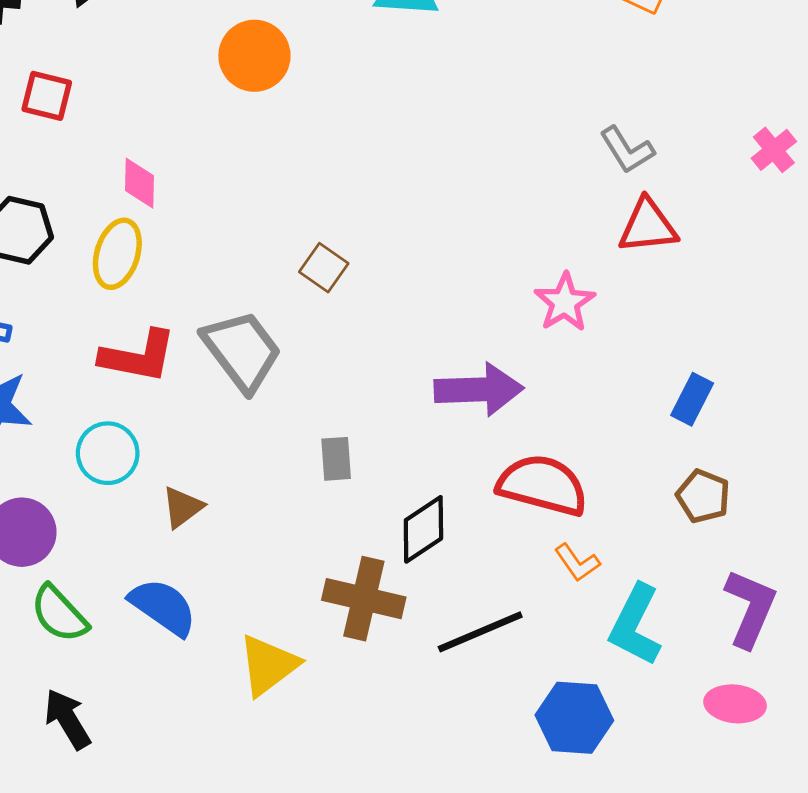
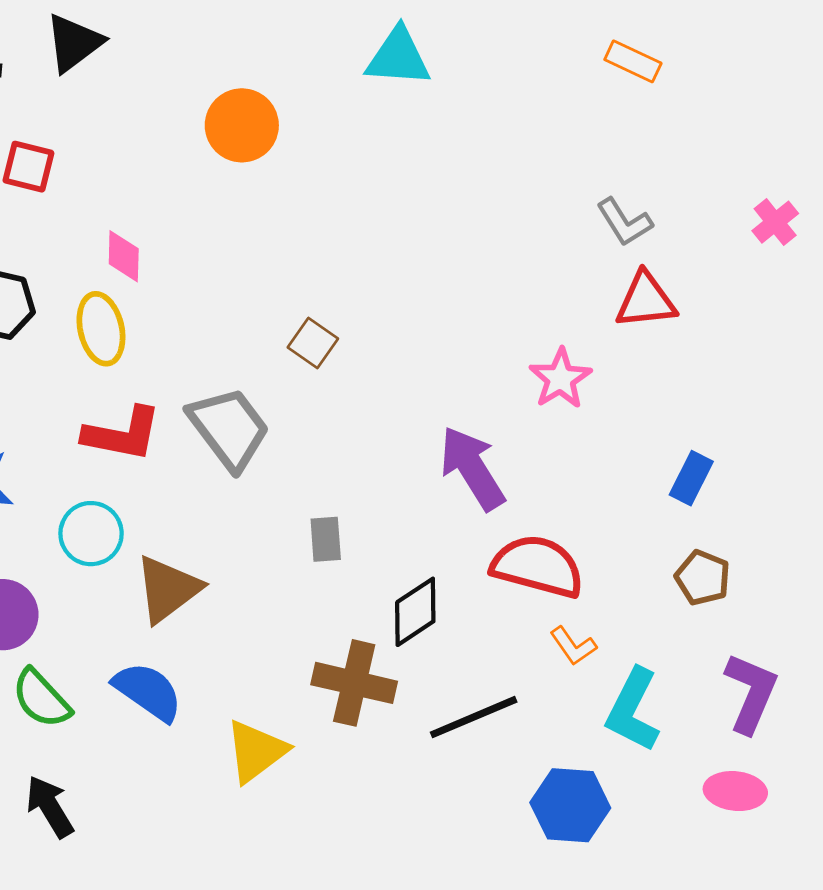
yellow ellipse: (117, 254) -> (101, 329), turned -30
purple arrow: (479, 390) -> (472, 468), turned -120
brown triangle: (182, 507) -> (168, 589), size x1.6

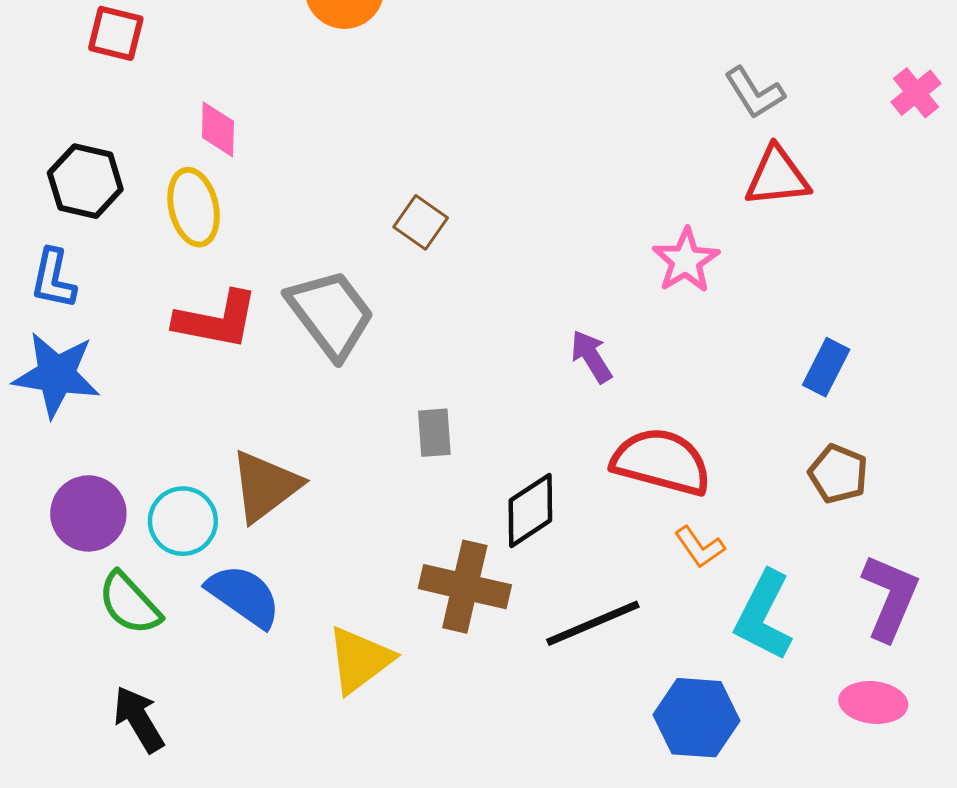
purple arrow: (472, 468) -> (591, 356), size x0.6
cyan circle: (91, 534) -> (183, 521), moved

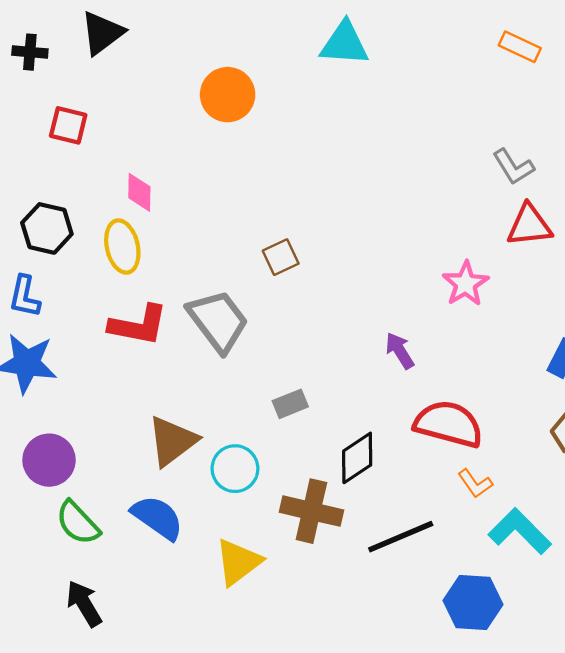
brown square: (421, 222) -> (281, 257), turned 30
gray rectangle: (434, 433) -> (290, 404), turned 72
cyan circle: (183, 521) -> (235, 469), moved
cyan L-shape: (764, 616) -> (520, 531), turned 108

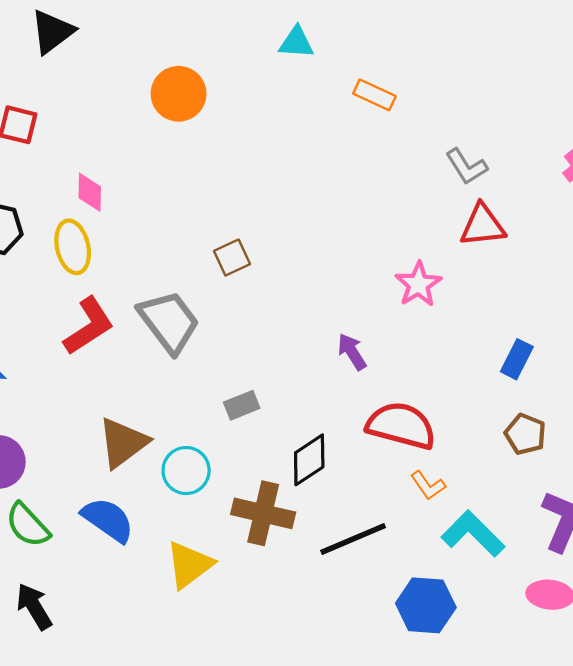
cyan triangle: (344, 44) -> (296, 42), size x0.7
orange rectangle: (520, 47) -> (374, 95), moved
red L-shape: (138, 325) -> (89, 326), turned -44

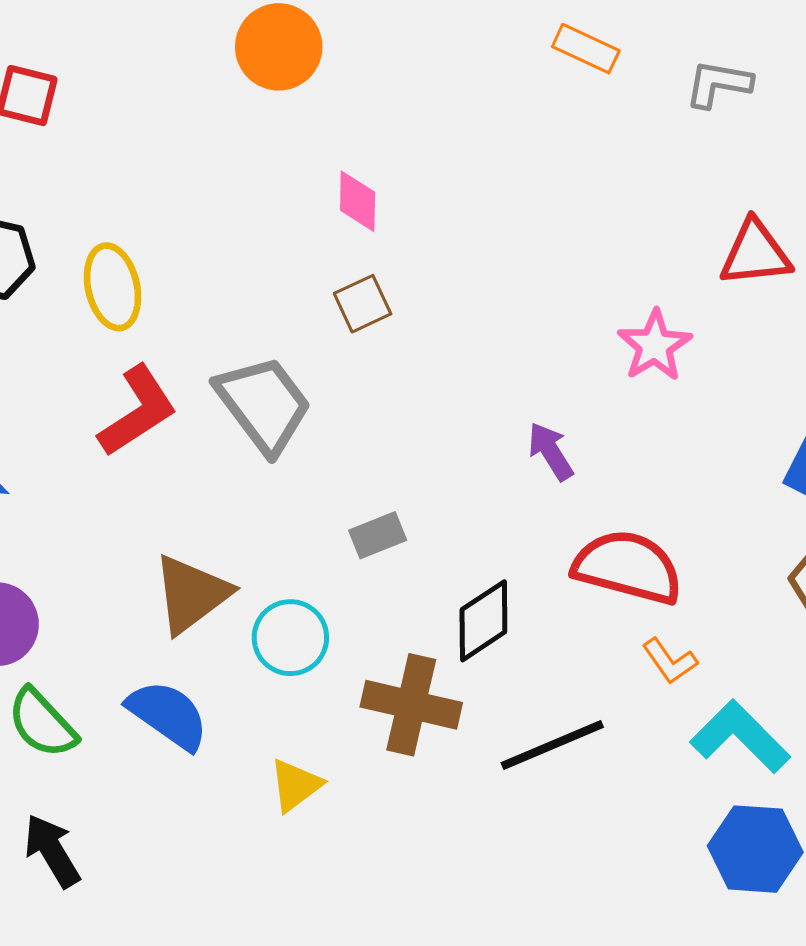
gray L-shape: (466, 167) -> (718, 84), moved, turned 132
pink diamond: (90, 192) -> (358, 201), moved
yellow triangle: (189, 565) -> (295, 785), size x0.7
blue hexagon: (426, 605) -> (755, 849), moved

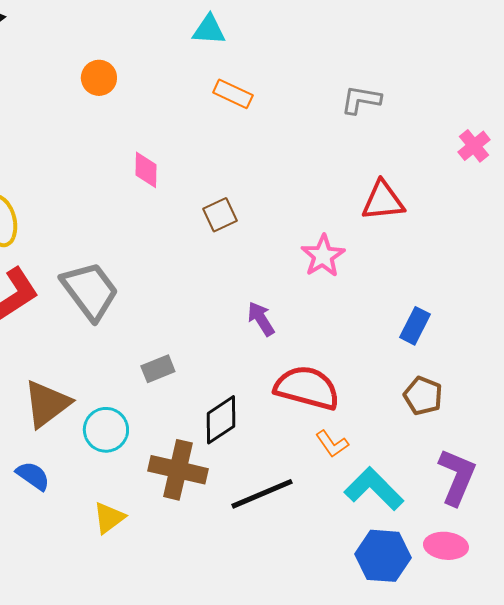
orange circle: (279, 47) -> (99, 78), size x0.7
orange rectangle: (586, 49) -> (233, 94), moved
brown square: (363, 304) -> (220, 215), moved
blue semicircle: (168, 715) -> (33, 476), size x0.7

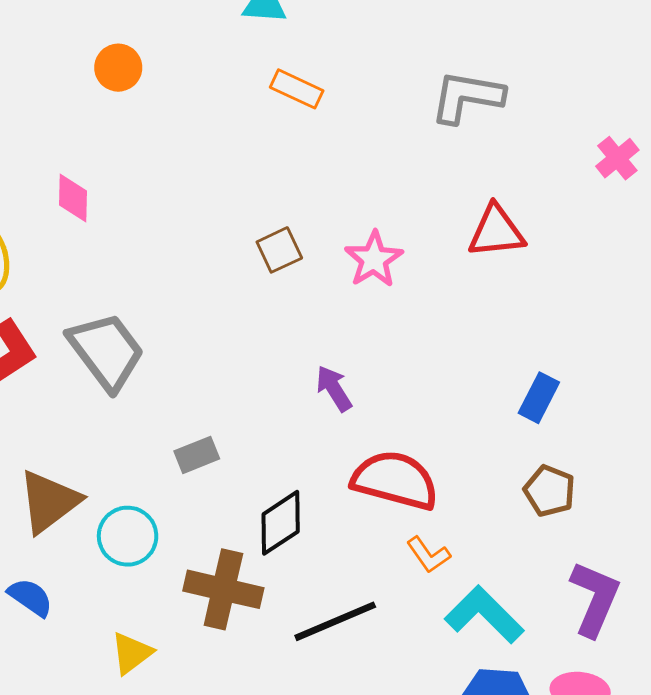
gray L-shape: (361, 100) -> (467, 97), size x1.4
pink diamond: (146, 170) -> (73, 198), moved
pink star: (323, 256) -> (374, 259), moved

